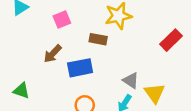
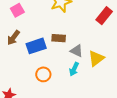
brown rectangle: (98, 39) -> (59, 38), moved
yellow triangle: (154, 93) -> (96, 58), turned 36

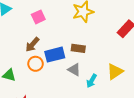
gray triangle: (77, 51) -> (74, 70), moved
orange circle: (43, 74) -> (36, 64), moved

